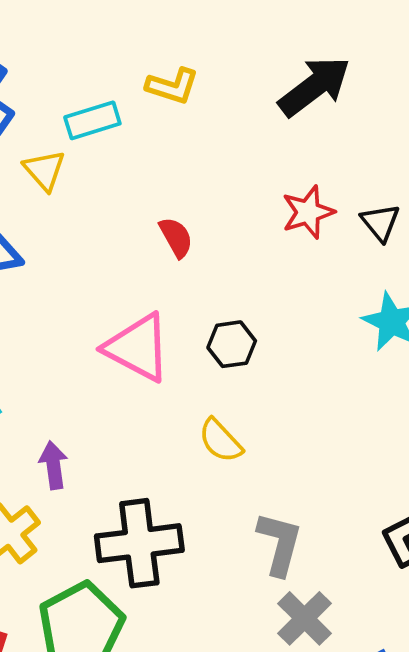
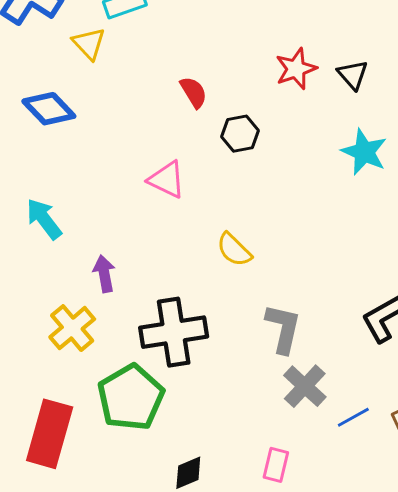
black hexagon: (232, 344) -> (240, 134), moved
pink triangle: (138, 348) -> (167, 179), size x0.7

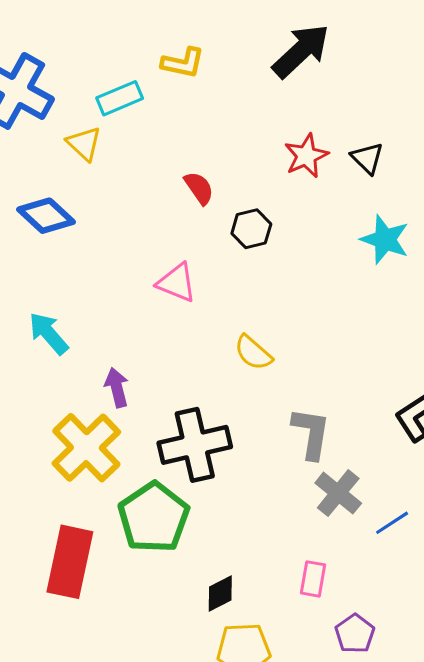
yellow cross: (72, 328) -> (86, 448), size x1.4

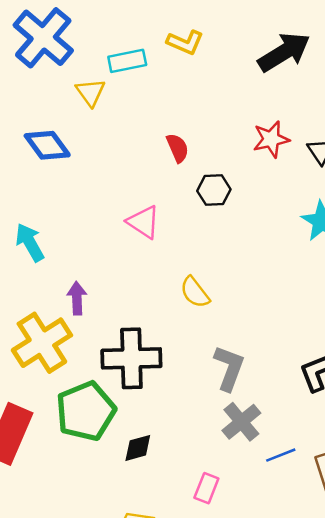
black diamond: (220, 594) -> (138, 448), moved

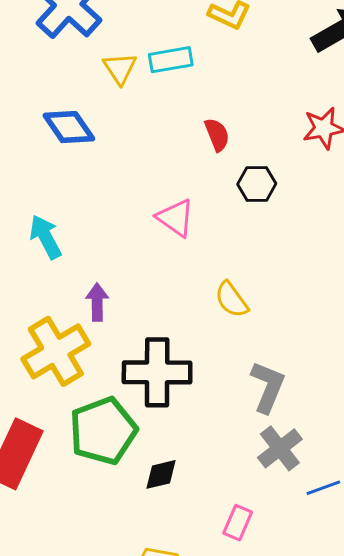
cyan rectangle: (127, 61) -> (171, 60), moved

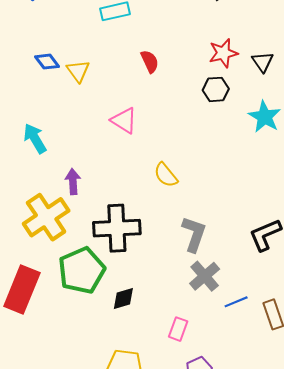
yellow triangle: (120, 68) -> (78, 71), moved
blue diamond: (69, 127) -> (47, 62), size x0.7
black hexagon: (257, 184) -> (216, 89), moved

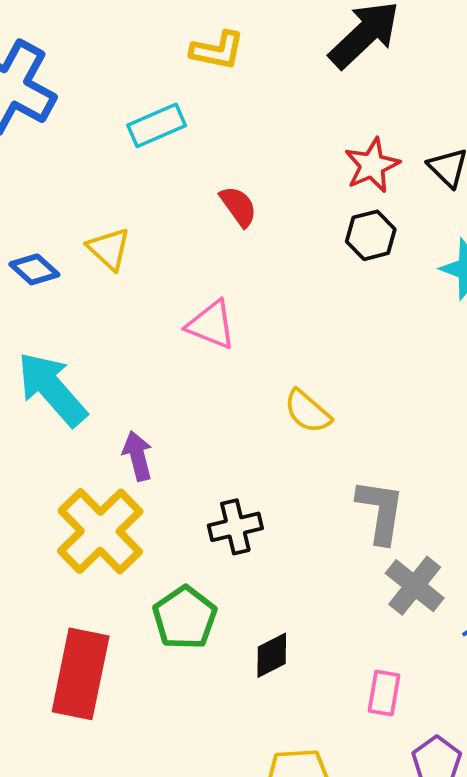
blue diamond: (47, 62) -> (34, 269), moved
cyan arrow: (35, 138) -> (52, 389), size x1.4
black cross: (117, 228) -> (235, 527), size x0.6
green pentagon: (82, 270) -> (185, 618), size x0.7

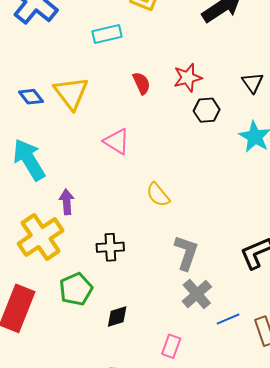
red star: (372, 165) -> (188, 78), moved
yellow triangle: (109, 249) -> (71, 93), size x1.5

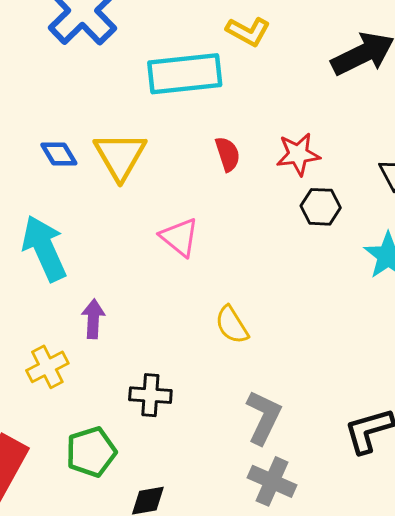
cyan rectangle: (107, 34) -> (185, 74), size x1.6
yellow cross: (41, 237) -> (47, 367), size x0.6
gray cross: (197, 294) -> (272, 481), turned -32

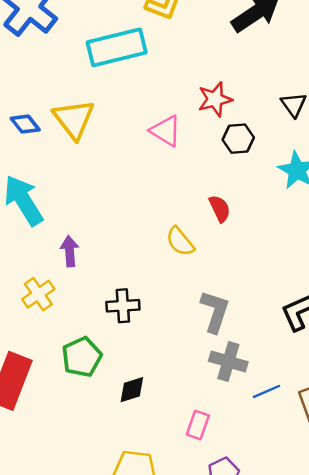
red semicircle: (228, 154) -> (220, 209), moved
pink triangle: (179, 237) -> (166, 131), moved

